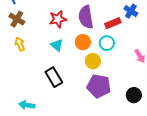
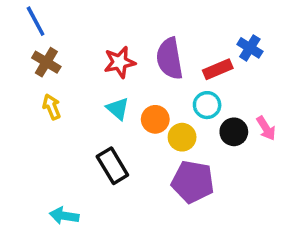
orange circle: (83, 42) -> (155, 119), moved
black circle: (134, 95) -> (234, 132), moved

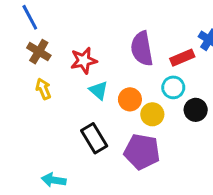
red star: (120, 62) -> (84, 61), moved
purple pentagon: (193, 182) -> (142, 152), moved

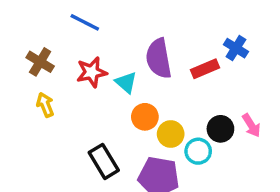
blue line: (30, 17) -> (85, 22), moved, turned -35
cyan circle: (173, 87) -> (198, 151), moved
cyan triangle: (99, 90) -> (126, 82), moved

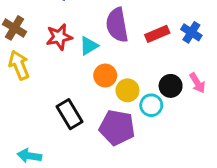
blue cross: (236, 48) -> (191, 32), moved
cyan triangle: (126, 82) -> (89, 46), turned 48
yellow arrow: (45, 105) -> (19, 65), size x1.4

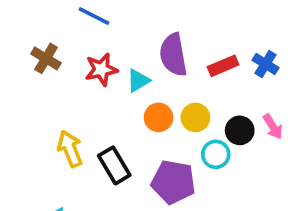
yellow arrow: (19, 65) -> (70, 149), moved
yellow circle: (127, 90) -> (195, 117), moved

